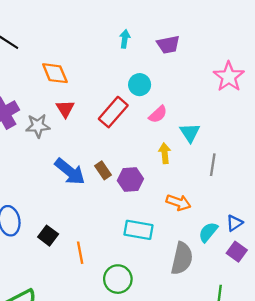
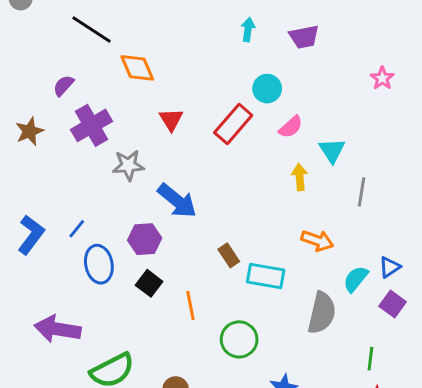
orange diamond: (55, 73) -> (137, 68), moved
pink star: (229, 77) -> (382, 78), size x0.6
gray star: (38, 126) -> (128, 165), moved
brown rectangle: (103, 170) -> (229, 255), moved
purple hexagon: (130, 180) -> (145, 239), moved

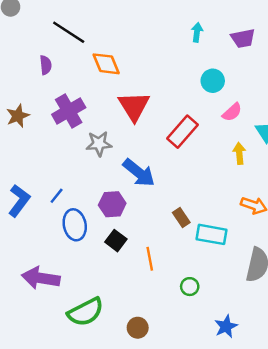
purple semicircle: (63, 86) -> (46, 65), moved, turned 132
red triangle: (171, 120) -> (134, 106), size x1.6
red rectangle: (233, 124) -> (182, 132), moved
green circle: (239, 339) -> (190, 287), size x0.6

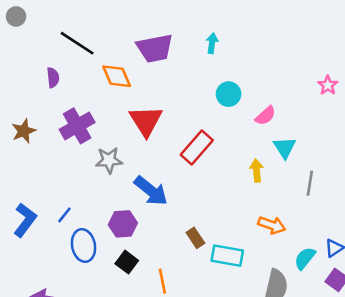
purple trapezoid: (243, 38) -> (155, 48), moved, size x1.4
pink semicircle: (232, 112) -> (265, 116), moved

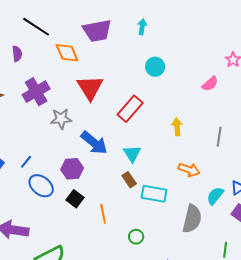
pink semicircle: (265, 116) -> (210, 84), moved
cyan triangle: (285, 148) -> (132, 154), moved
blue ellipse: (83, 246) -> (41, 186), turned -40

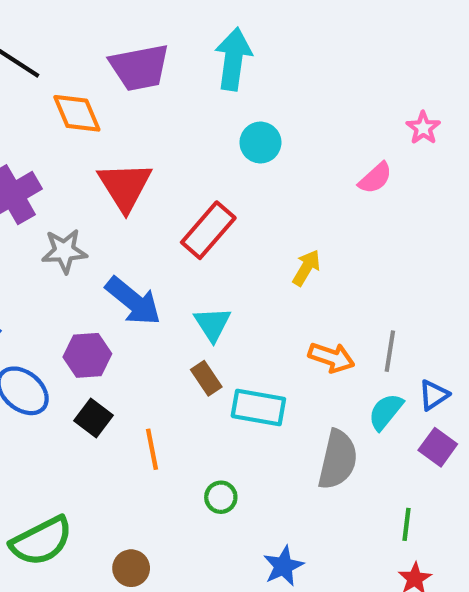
cyan arrow: (142, 27) -> (233, 59), size x1.8
yellow arrow: (177, 127) -> (306, 268), turned 36
gray line: (219, 137) -> (390, 351), moved

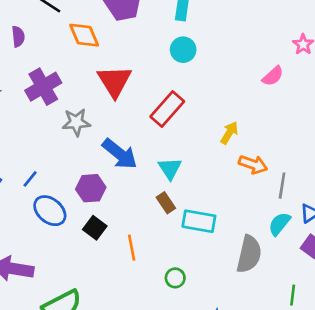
cyan circle: (260, 143) -> (183, 50), moved
orange arrow: (331, 357) -> (253, 164), moved

